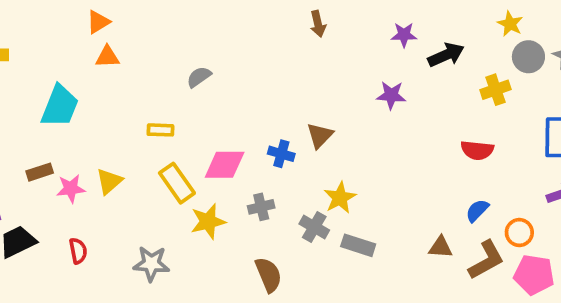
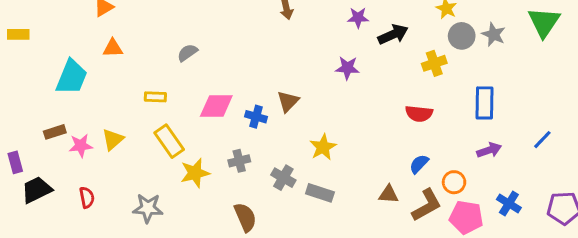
orange triangle: (107, 57) -> (113, 48), moved
pink diamond: (225, 165) -> (216, 106), moved
yellow star: (340, 198) -> (323, 147), moved

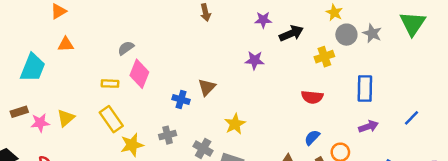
yellow rectangle: (155, 97) -> (110, 84), moved
pink diamond: (216, 106) -> (139, 74), moved, turned -68

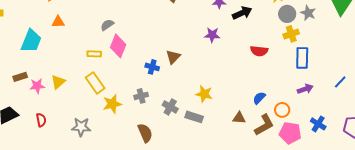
yellow cross: (324, 57) -> (291, 34), moved
red semicircle: (312, 97) -> (259, 51), moved
yellow star: (235, 124) -> (204, 94), moved, turned -30

